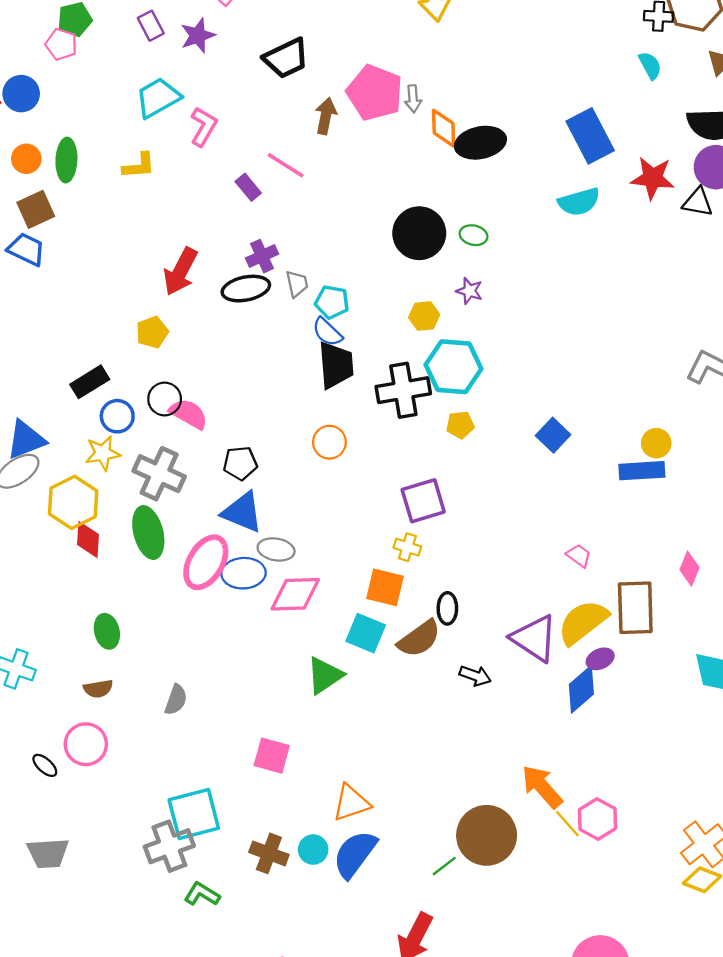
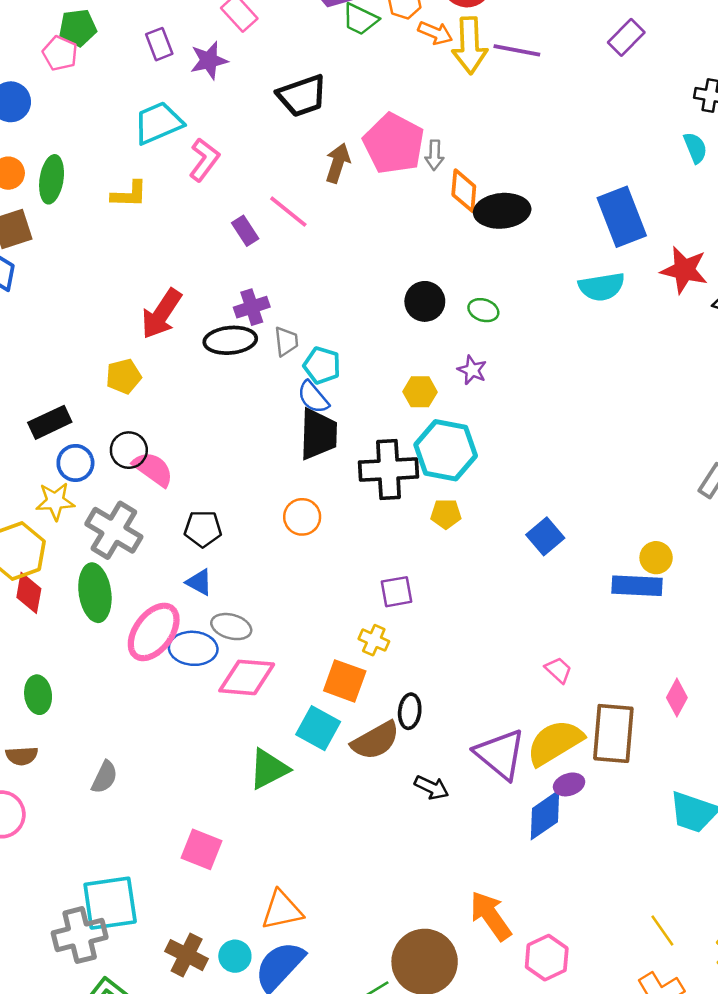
black circle: (419, 233) -> (425, 301), size x0.7
purple square: (423, 501) -> (397, 592), size x0.7
blue triangle: (242, 512) -> (199, 582), size x0.6
yellow line: (567, 824) -> (662, 930), moved

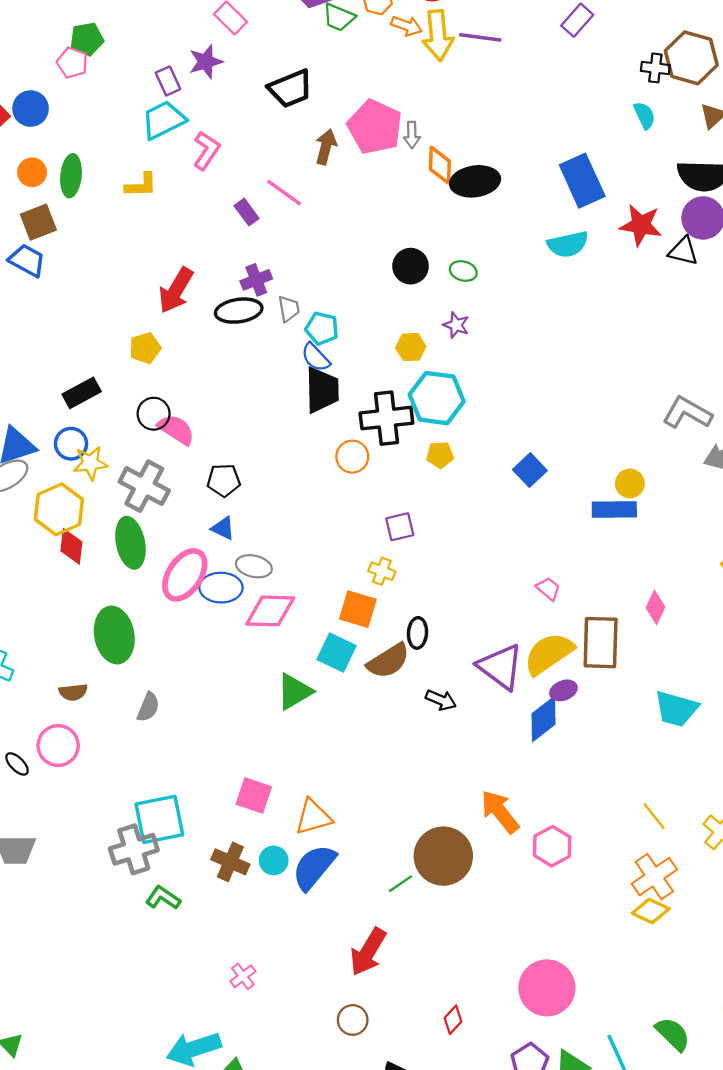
purple rectangle: (159, 44) -> (168, 81), moved
blue circle: (75, 463) -> (71, 444), moved
orange circle: (302, 517) -> (352, 457), moved
green ellipse: (38, 695) -> (114, 635), moved, size x1.6
pink square: (201, 849) -> (254, 795), moved

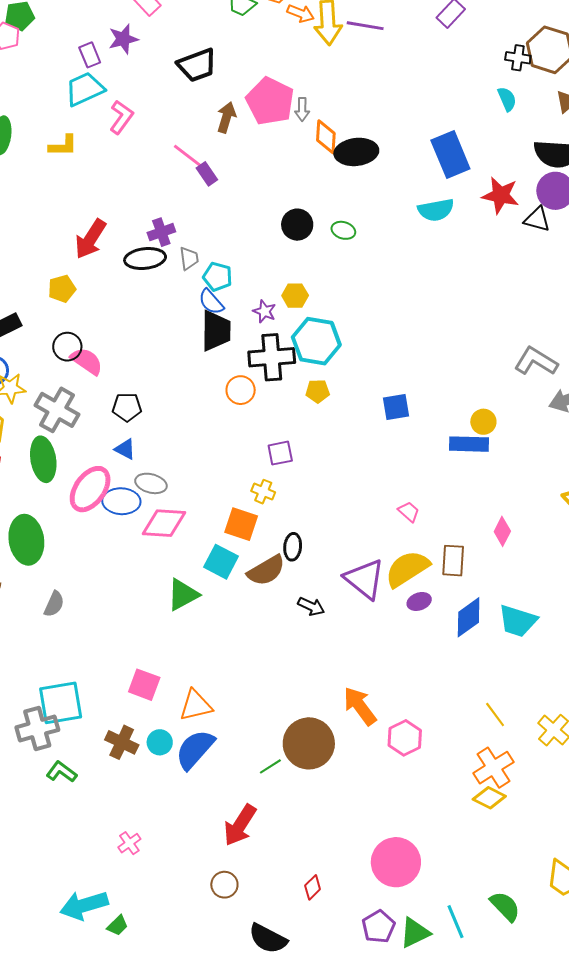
purple rectangle: (247, 212) -> (207, 174), moved
purple star: (456, 325) -> (264, 311), moved
blue square: (530, 470) -> (396, 407), turned 32
brown rectangle: (601, 643) -> (453, 561), size x0.7
blue diamond: (543, 719) -> (469, 617), moved

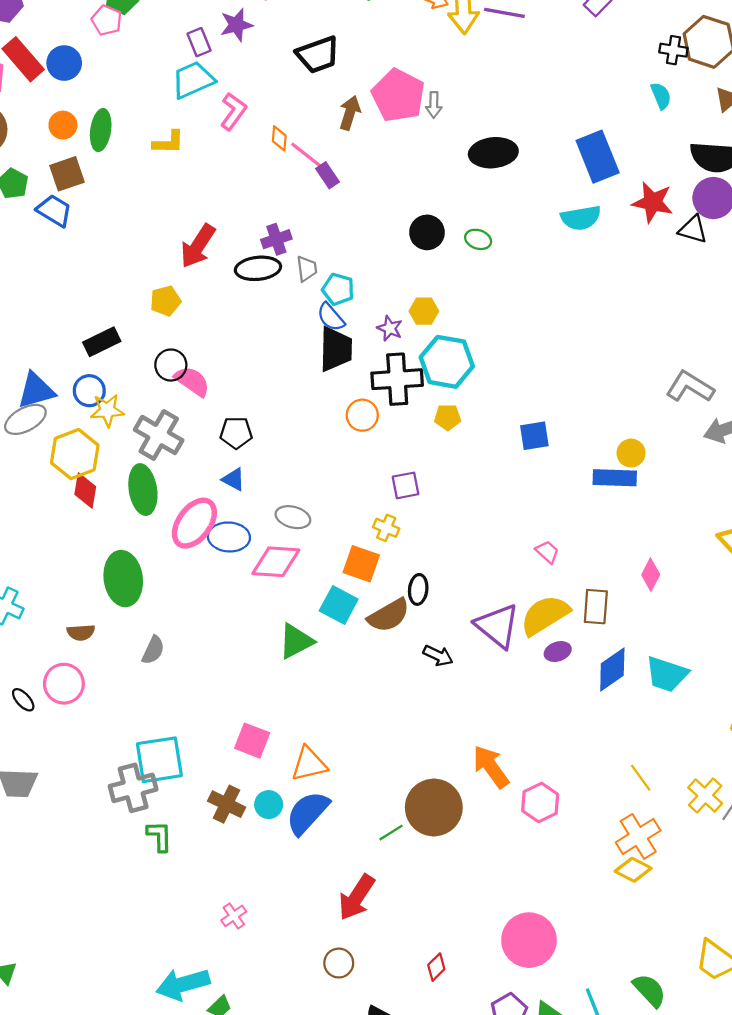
orange diamond: (326, 137) -> (279, 138), moved, size x0.7
gray ellipse: (151, 483) -> (293, 517), moved
green L-shape: (61, 772) -> (159, 836), turned 52

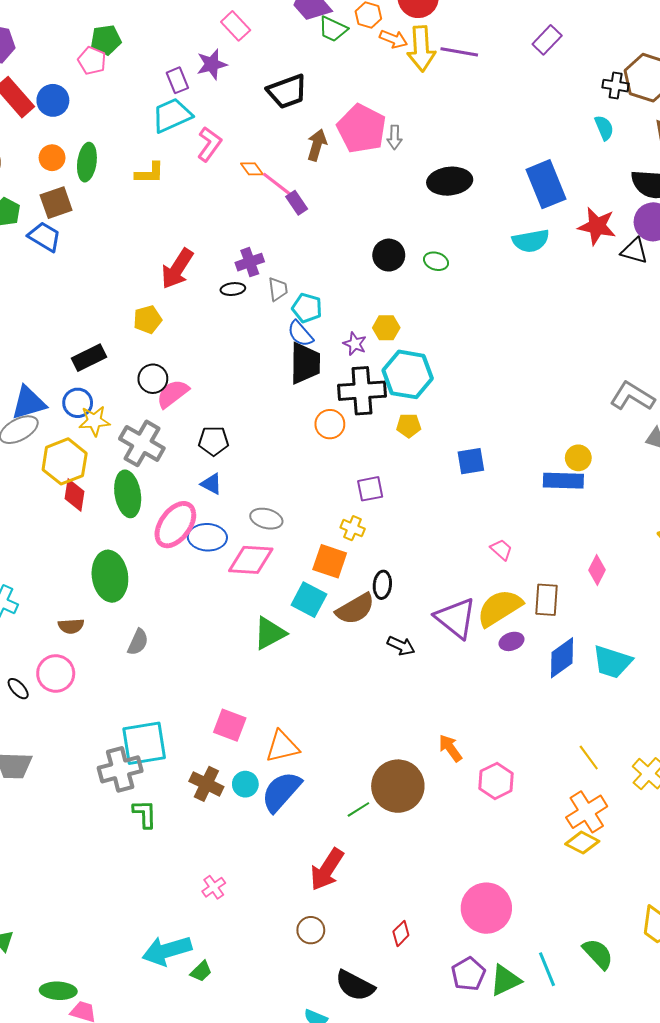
orange diamond: (279, 138) -> (252, 169), turned -40
black ellipse: (258, 268) -> (233, 289), size x0.6
pink semicircle: (192, 381) -> (173, 394), turned -72
blue square: (534, 436) -> (471, 461), moved
orange arrow: (491, 767) -> (450, 748), size x0.7

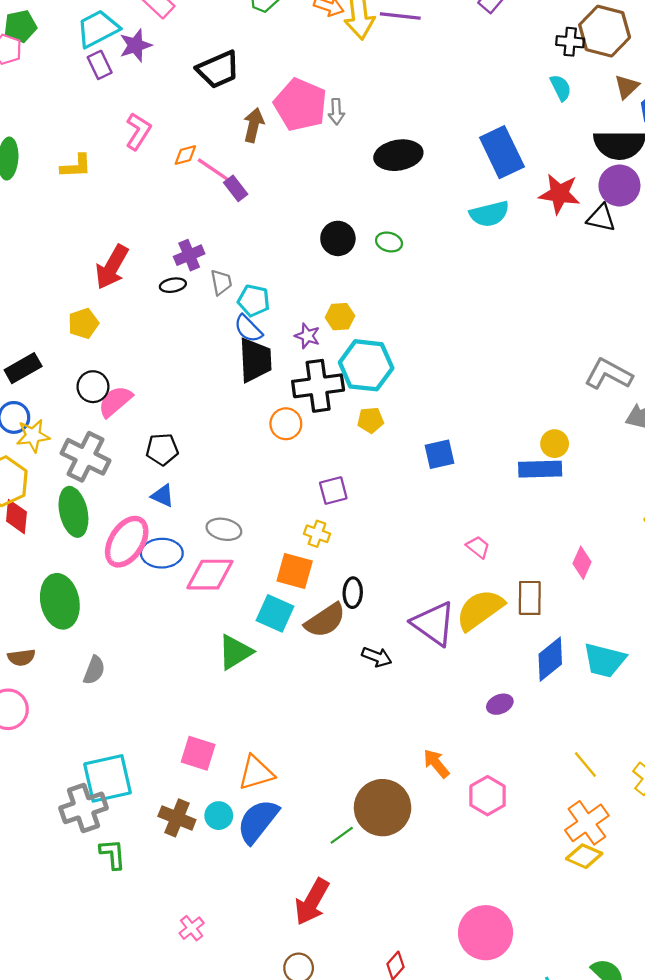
cyan trapezoid: (172, 115) -> (98, 29), moved
orange diamond: (252, 169) -> (185, 155), turned -65
purple ellipse: (512, 641) -> (500, 704), moved

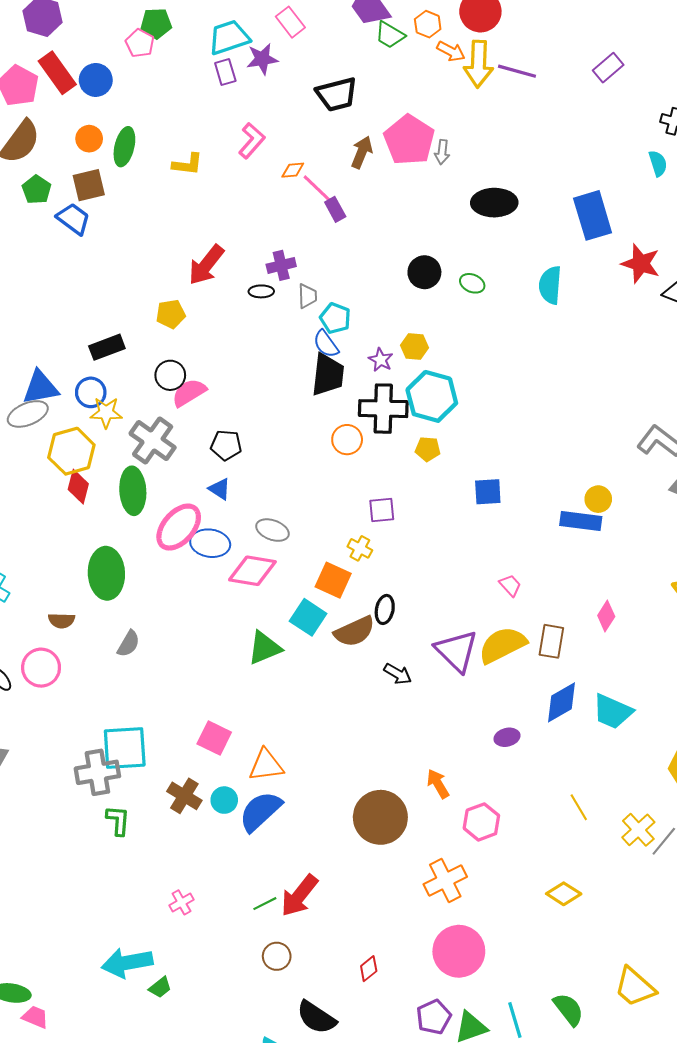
cyan semicircle: (489, 214) -> (550, 285), moved, turned 99
orange cross: (587, 823) -> (445, 880), moved
green line: (342, 835) -> (265, 904), moved

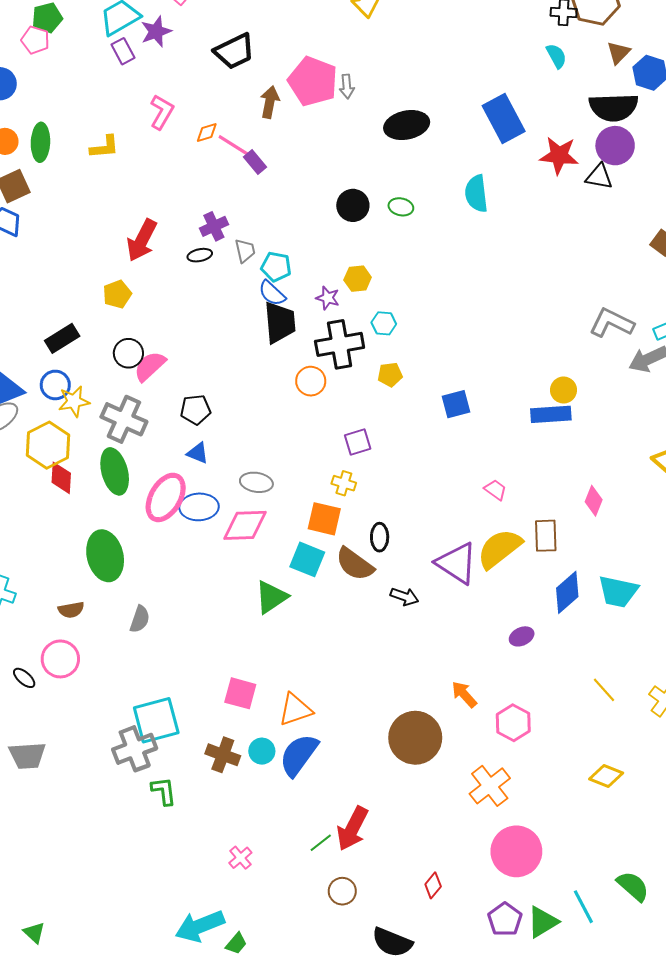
cyan hexagon: (432, 396) -> (384, 323), size x0.5
brown semicircle: (355, 631) -> (355, 564), turned 72

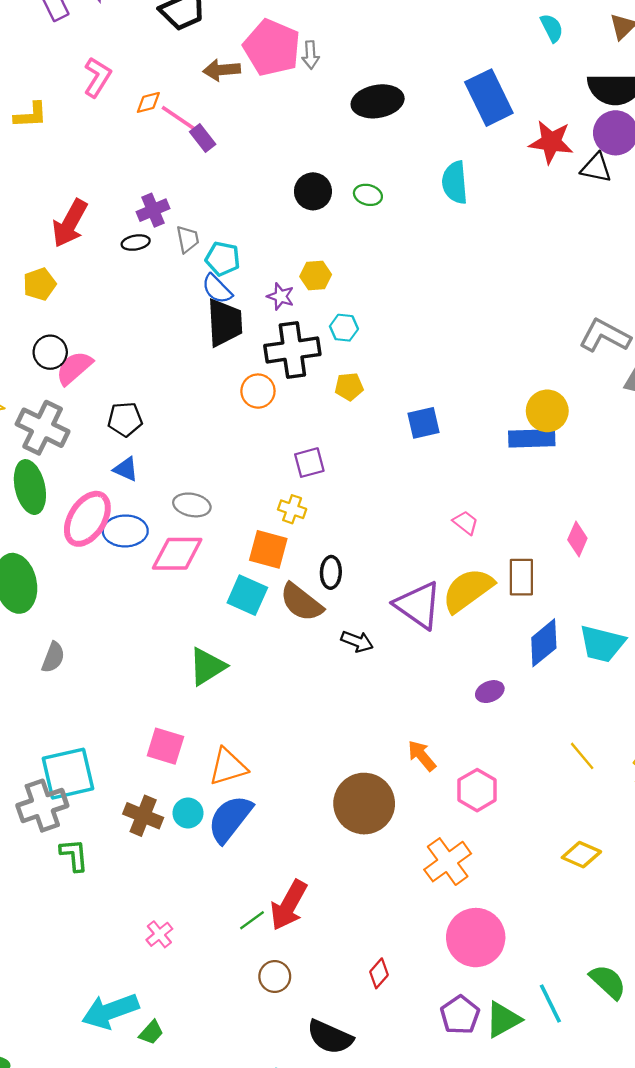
brown arrow: (270, 102) -> (222, 70), turned -108
yellow circle: (564, 390) -> (547, 411), size x1.4
green triangle: (271, 597) -> (207, 666), moved

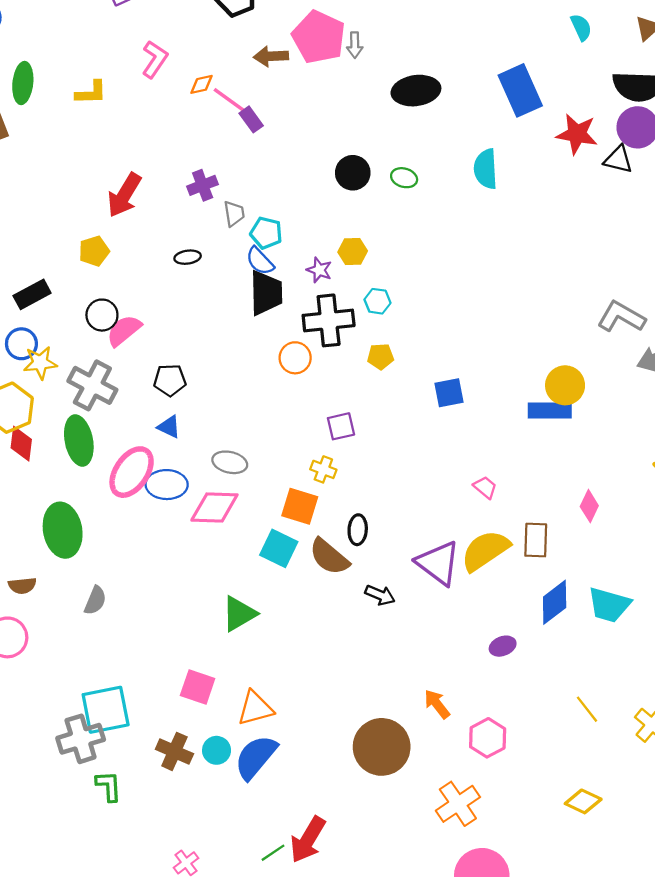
black ellipse: (136, 243) -> (188, 257), moved

